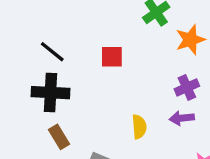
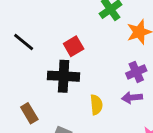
red square: (112, 57) -> (74, 46), turned -30
black cross: (51, 93) -> (64, 76), moved

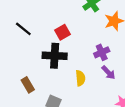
purple cross: (136, 72) -> (102, 52), moved
purple arrow: (132, 98) -> (108, 73), turned -128

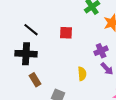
red square: (62, 32) -> (66, 33), turned 32
black cross: (55, 56) -> (26, 54), moved

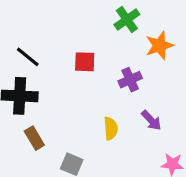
purple cross: (101, 51) -> (130, 80), moved

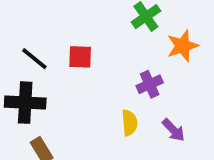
red square: (85, 62) -> (80, 57), moved
yellow semicircle: (111, 128) -> (129, 123), moved

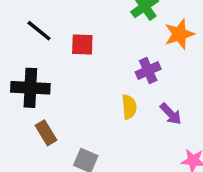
black line: (34, 59) -> (39, 31), moved

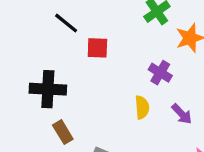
black line: (39, 31) -> (66, 23), moved
purple cross: (148, 70) -> (160, 73), turned -35

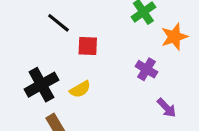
black cross: (48, 89) -> (41, 85), turned -32
yellow semicircle: (142, 107) -> (80, 89), moved, turned 65

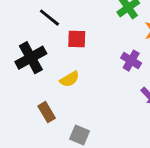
black cross: (41, 85) -> (31, 58), moved

